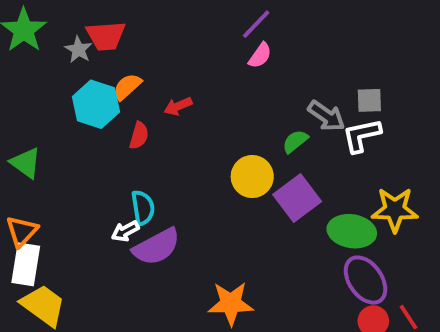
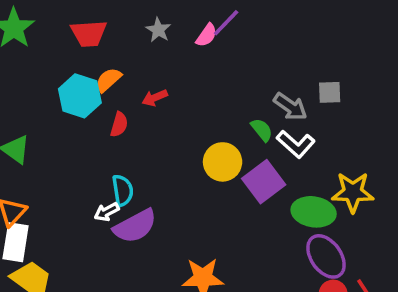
gray star: (78, 50) -> (158, 30), moved
pink semicircle: (260, 55) -> (206, 35), moved
white L-shape: (362, 135) -> (296, 144), moved, turned -126
green semicircle: (295, 141) -> (262, 130), turned 90

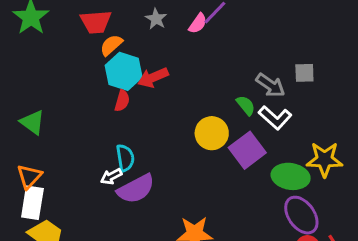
orange semicircle: (108, 80) -> (111, 45), moved
cyan hexagon: (80, 96) -> (124, 71), moved
red arrow: (155, 98) -> (153, 78), size x1.4

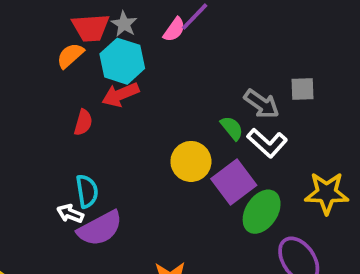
red trapezoid: (96, 22) -> (91, 28), moved
cyan hexagon: (124, 71) -> (122, 61), moved
white arrow: (111, 176) -> (70, 214), turned 50
green ellipse: (291, 176) -> (262, 212), moved, turned -66

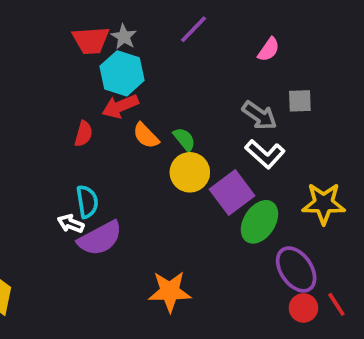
pink semicircle: (174, 30) -> (269, 49), moved
orange semicircle: (70, 56) -> (146, 136), moved, turned -92
green semicircle: (232, 128) -> (184, 139), moved

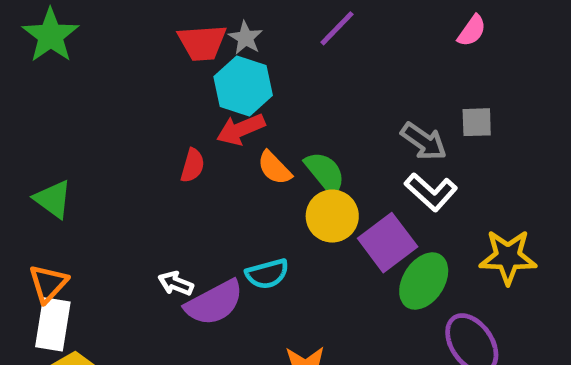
pink semicircle: (269, 49) -> (472, 31), moved
green semicircle: (184, 139) -> (325, 173), size x1.4
cyan semicircle: (87, 202) -> (267, 274), moved, turned 84

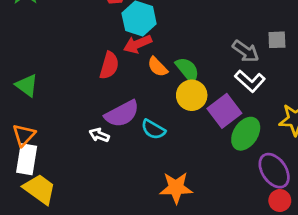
red semicircle: (193, 165) -> (109, 65), size x1.4
cyan semicircle: (267, 274) -> (153, 129), turned 45
purple semicircle: (214, 303) -> (122, 114), moved

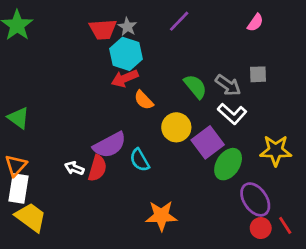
red semicircle: (109, 65) -> (97, 168), moved
green semicircle: (187, 70) -> (195, 87), moved
cyan semicircle: (153, 129) -> (140, 160), turned 30
white arrow: (99, 135) -> (74, 168), moved

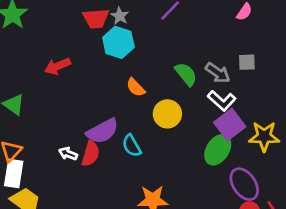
red arrow: (125, 78) -> (57, 66), moved
purple square: (208, 142) -> (230, 125), moved

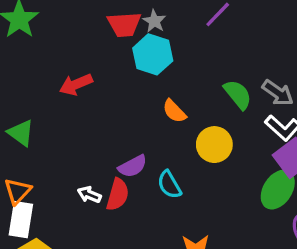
purple semicircle: (102, 131) -> (133, 166), size x0.7

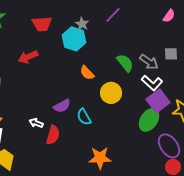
gray star: (154, 21) -> (82, 24), moved
red trapezoid: (124, 24) -> (42, 24), moved
red semicircle: (118, 195) -> (53, 135), moved

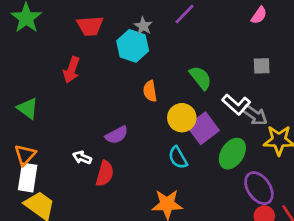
red arrow: (28, 57) -> (71, 70), turned -48
gray arrow: (149, 62) -> (255, 115), moved
orange semicircle: (87, 73) -> (150, 91), turned 35
purple square: (158, 101) -> (203, 128), moved
cyan semicircle: (84, 117) -> (178, 158), moved

